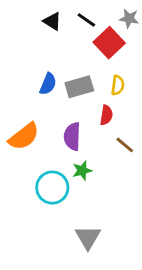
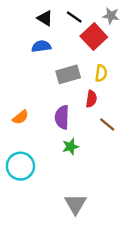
blue semicircle: (48, 84) -> (41, 46), moved, turned -120
orange semicircle: (24, 136) -> (20, 117), size x0.6
cyan circle: (52, 188) -> (20, 166), moved

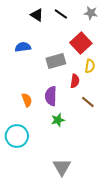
red square: (94, 37) -> (81, 43), moved
blue semicircle: (41, 46) -> (23, 47), moved
yellow semicircle: (101, 73) -> (90, 66), moved
orange semicircle: (20, 117) -> (27, 100), moved, turned -72

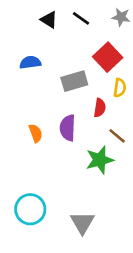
green star: (58, 120) -> (100, 160), moved, size x1.5
cyan circle: (17, 136) -> (30, 209), moved

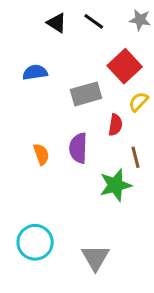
yellow semicircle: (120, 88) -> (139, 102), turned -144
brown line: (117, 136) -> (135, 157), turned 36

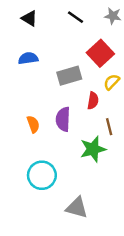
black triangle: (57, 23) -> (29, 18), moved
cyan circle: (35, 242) -> (42, 175), moved
gray triangle: (95, 258) -> (77, 208), turned -45

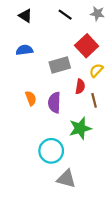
orange semicircle: (33, 124) -> (31, 98), moved
brown line: (109, 127) -> (94, 100), moved
cyan circle: (42, 175) -> (51, 151), moved

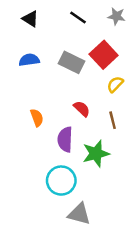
gray rectangle: (60, 65) -> (71, 62), moved, turned 42
red semicircle: (80, 86) -> (82, 109), moved, turned -56
purple semicircle: (54, 103) -> (65, 139), moved

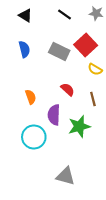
blue semicircle: (29, 60) -> (24, 49), turned 84
yellow semicircle: (115, 84) -> (95, 69), turned -104
cyan circle: (61, 181) -> (34, 137), moved

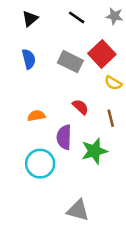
black triangle: (25, 15) -> (30, 19), turned 48
orange semicircle: (31, 97) -> (36, 116), turned -80

